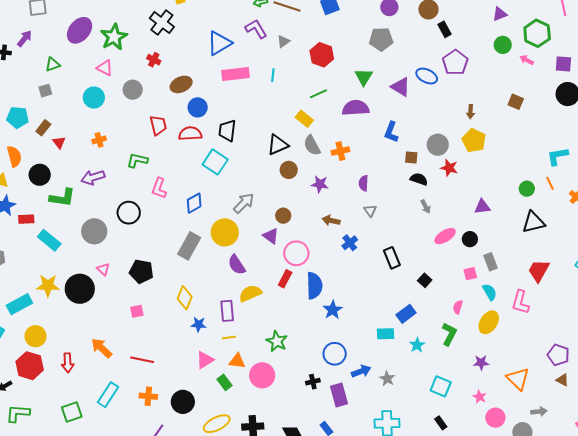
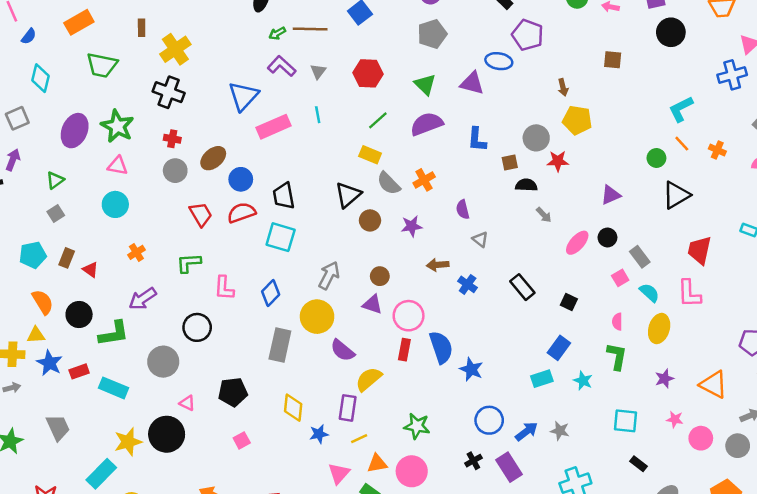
gray circle: (133, 90) -> (175, 171), moved
purple rectangle: (227, 311) -> (348, 408), turned 30

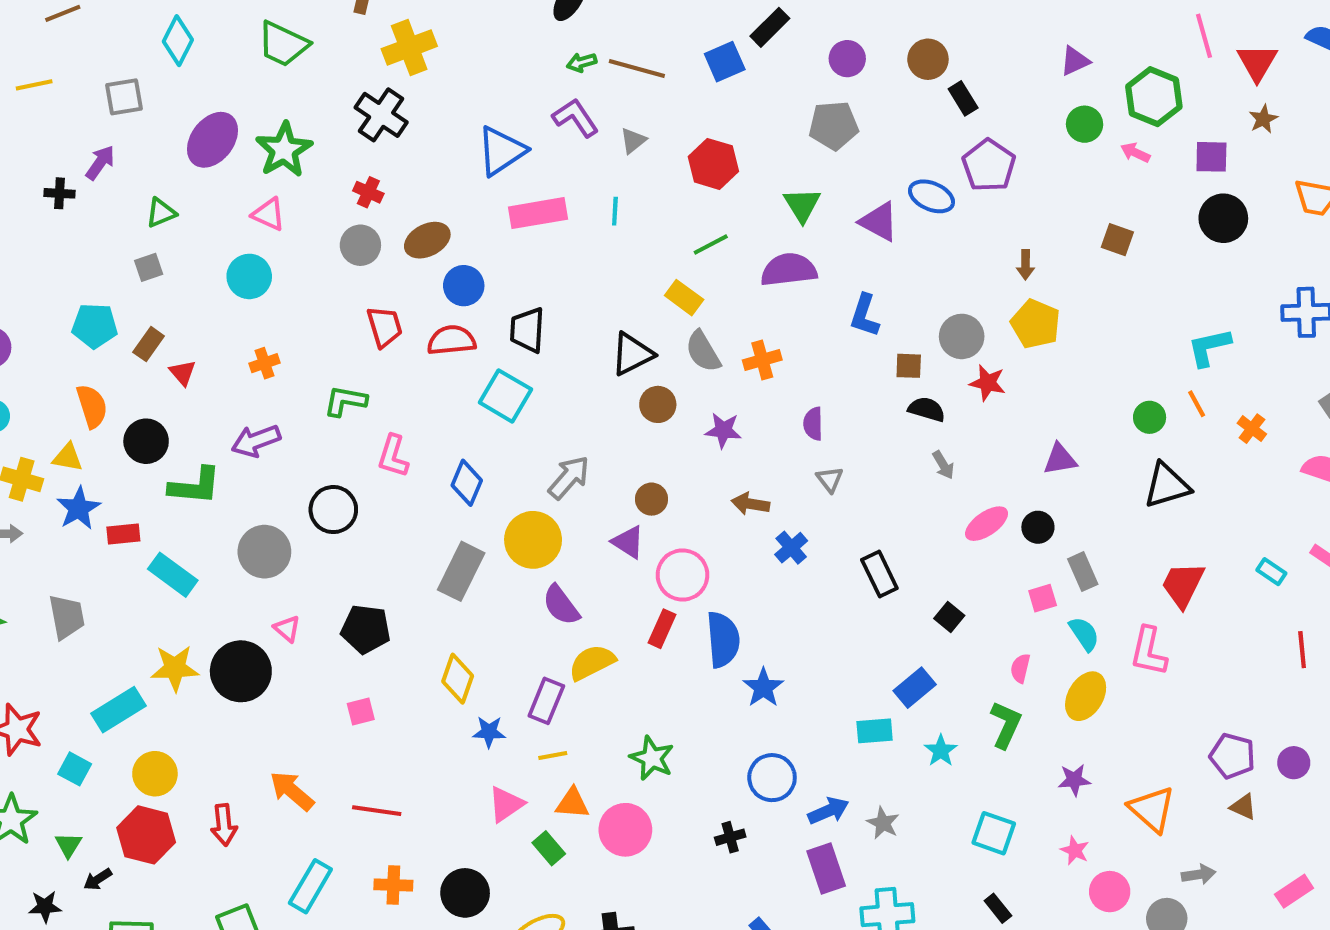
blue diamond: (271, 293) -> (467, 483), turned -35
purple rectangle: (509, 467) -> (826, 869), moved

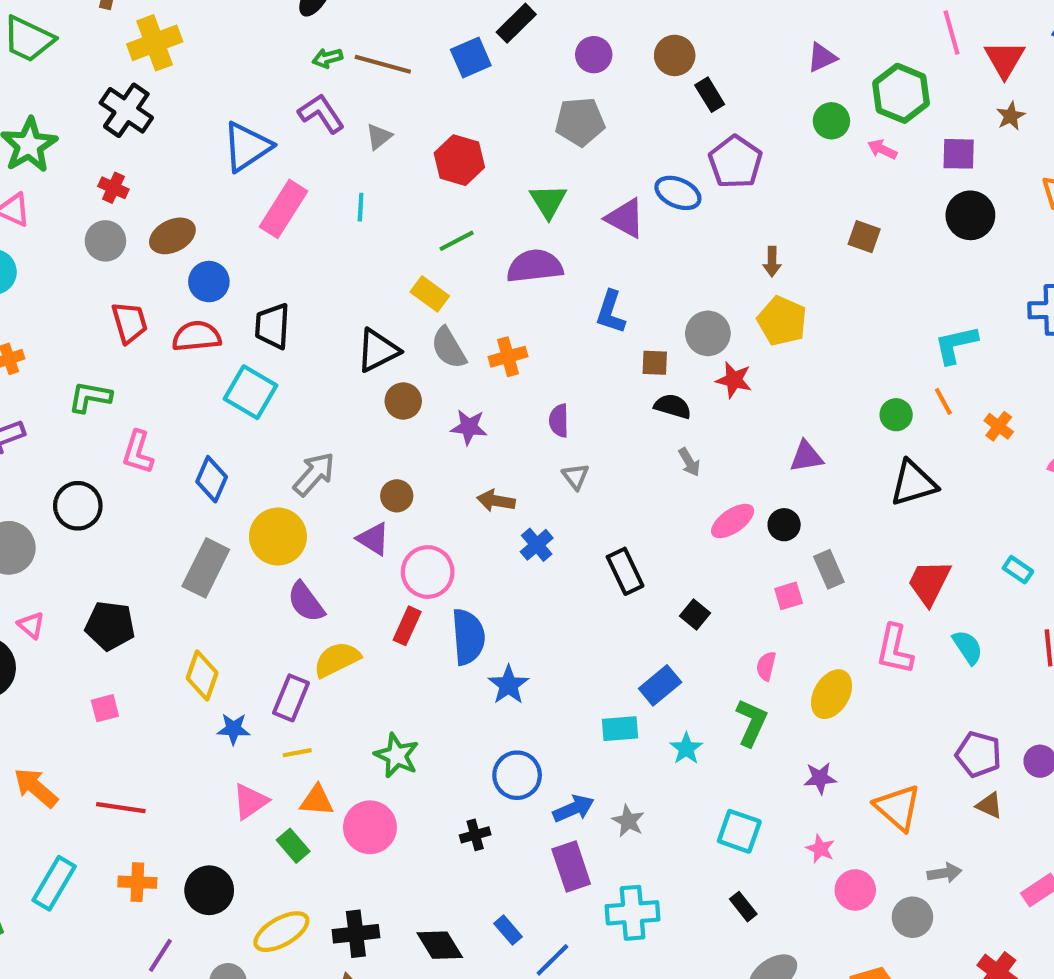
pink rectangle: (538, 213) -> (284, 209), turned -48
cyan semicircle: (1084, 634) -> (968, 647), moved

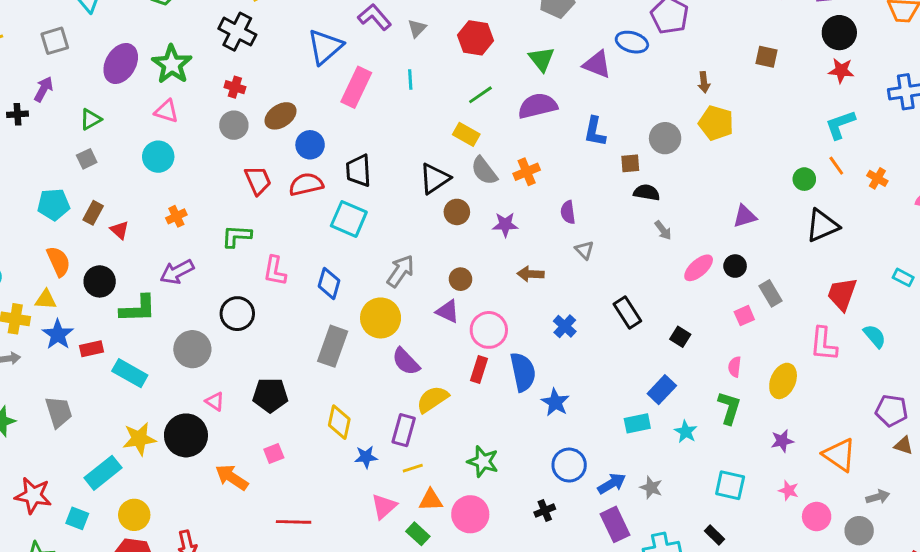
red star: (734, 380) -> (841, 71), moved
blue cross: (537, 545) -> (565, 326), moved
orange arrow: (36, 788) -> (232, 477), moved
black rectangle: (743, 907) -> (715, 535), moved

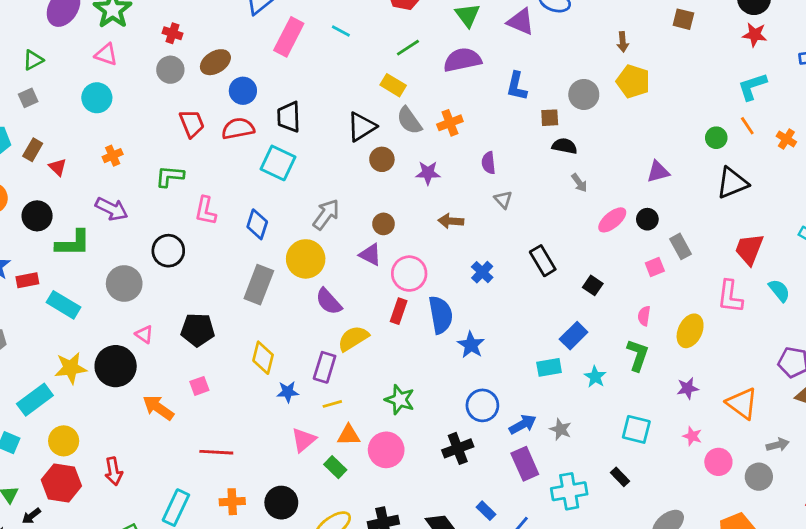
cyan line: (410, 79) -> (341, 31), turned -60
purple arrow: (177, 272) -> (112, 209), turned -128
black cross: (545, 511) -> (458, 448), size x1.5

